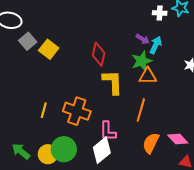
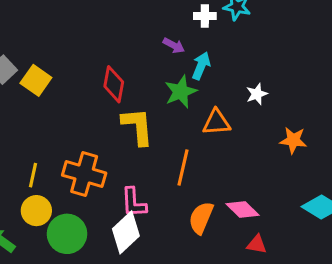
purple arrow: (143, 39) -> (174, 45), moved
orange triangle: (148, 76) -> (216, 122), moved
yellow circle: (48, 154) -> (36, 211), moved

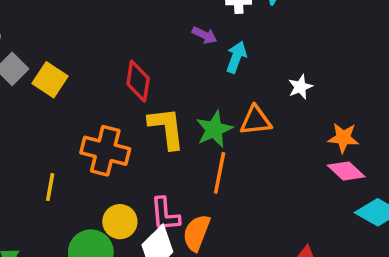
green star: (181, 92) -> (214, 129), moved
orange cross: (84, 174) -> (105, 151), moved
pink diamond: (243, 209) -> (346, 171), moved
yellow circle: (36, 211) -> (120, 222), moved
orange semicircle: (201, 218) -> (197, 233), moved

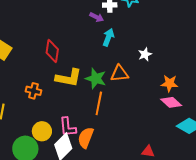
purple arrow: (205, 35) -> (97, 17), moved
yellow L-shape: (167, 128) -> (69, 78), turned 108
green star: (214, 129) -> (96, 79), turned -30
orange cross: (105, 151) -> (34, 91), size x0.6

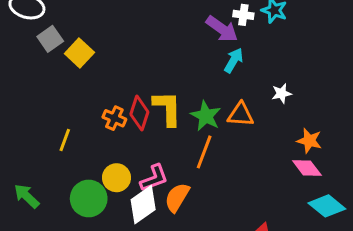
purple arrow: (97, 17) -> (222, 29), size x1.6
red diamond: (52, 51) -> (139, 113), moved
yellow L-shape: (69, 78) -> (167, 108), turned -112
pink L-shape: (68, 127) -> (154, 178), turned -115

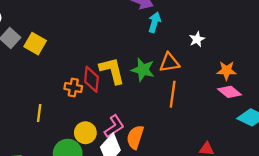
orange line: (204, 152) -> (173, 94), moved

